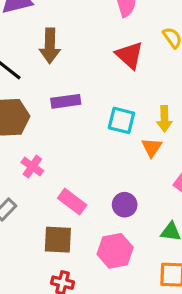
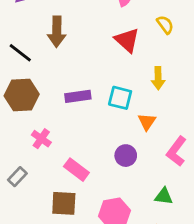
purple rectangle: (66, 101) -> (78, 96), moved
yellow arrow: (164, 119) -> (158, 78), moved
purple circle: (125, 205) -> (126, 156), moved

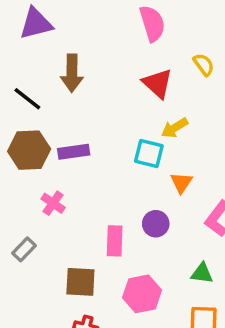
yellow arrow: (158, 78) -> (175, 128), moved, turned 60
purple rectangle: (78, 96) -> (74, 152), moved
pink rectangle: (76, 170) -> (115, 241), moved, turned 55

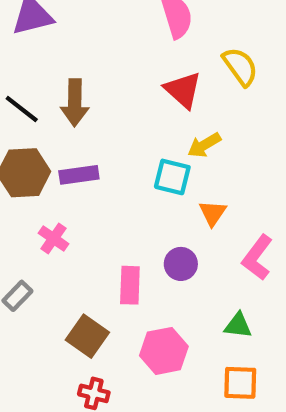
yellow semicircle: (204, 65) -> (240, 67), size x1.4
brown arrow: (72, 73) -> (75, 103), moved
brown square: (80, 282) -> (87, 336), turned 32

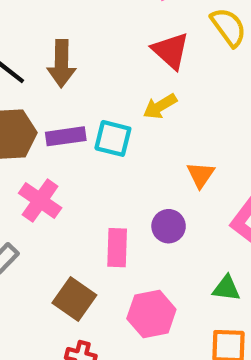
yellow arrow: (204, 145) -> (160, 106), moved
cyan square: (172, 177) -> (113, 138), moved
pink cross: (53, 238) -> (40, 201), size x1.4

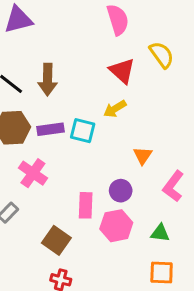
pink hexagon: (151, 314) -> (116, 226), moved

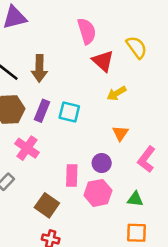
pink semicircle: (118, 20) -> (87, 31), moved
yellow arrow: (115, 109) -> (117, 93), moved
purple rectangle: (50, 129) -> (42, 111), turned -60

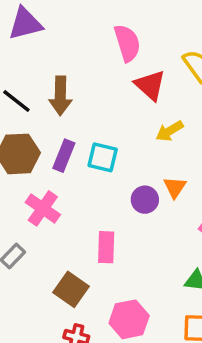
purple circle: (102, 163) -> (145, 200), moved
pink hexagon: (98, 193) -> (129, 319), moved

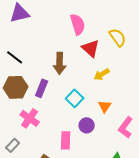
brown arrow: (60, 96) -> (60, 63), moved
cyan square: (103, 157) -> (75, 98), moved, turned 30
purple circle: (145, 200) -> (87, 125), moved

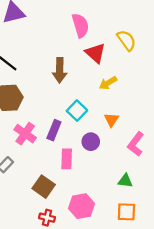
purple rectangle: (42, 88) -> (54, 130), moved

